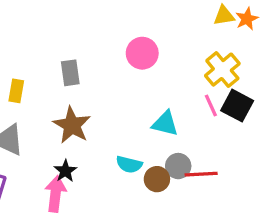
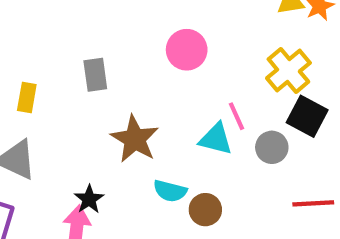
pink line: (211, 106) -> (237, 116), moved
brown star: (72, 125) -> (135, 139), moved
gray circle: (178, 166) -> (272, 147), moved
red line: (201, 174) -> (313, 203), moved

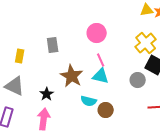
pink line: (237, 116) -> (101, 60), moved
cyan triangle: (216, 139) -> (101, 76), moved
black star: (89, 199) -> (47, 94), moved

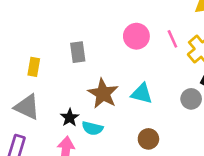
pink line: (101, 60) -> (172, 39), moved
cyan semicircle: (89, 101) -> (92, 128), moved

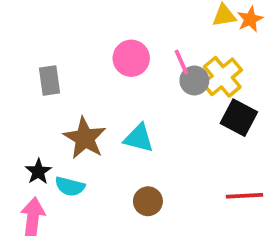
gray circle: (191, 99) -> (194, 81), moved

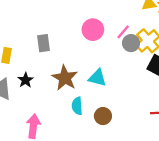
pink line: (181, 62) -> (123, 32), turned 64
black star: (38, 172) -> (25, 80), moved
cyan semicircle: (70, 186) -> (77, 106), moved, turned 72

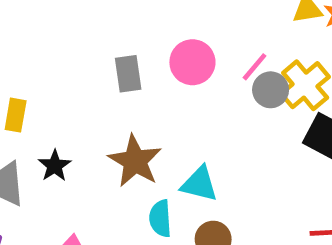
gray rectangle: (43, 43) -> (128, 74), moved
cyan triangle: (97, 78) -> (199, 184), moved

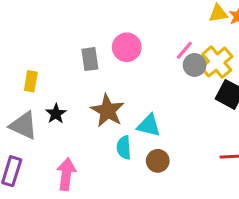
pink circle: (192, 62) -> (127, 47), moved
gray rectangle: (128, 74) -> (90, 59), moved

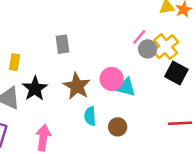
pink circle: (127, 47) -> (112, 79), moved
black star: (56, 114) -> (35, 89), size x1.5
cyan triangle: (149, 125) -> (126, 87), moved

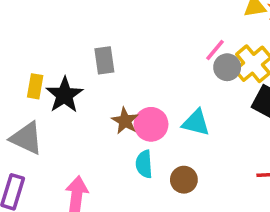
pink circle: (112, 79) -> (151, 124), moved
brown star: (77, 86) -> (125, 121), size x0.7
black star: (35, 89) -> (65, 95), moved

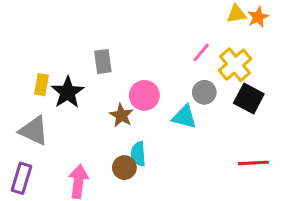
gray circle: (227, 67) -> (204, 92), moved
pink circle: (151, 124) -> (144, 95), moved
brown circle: (184, 180) -> (124, 168), moved

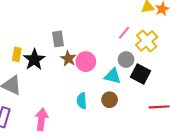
black square: (249, 98) -> (140, 74), moved
brown star: (121, 115) -> (68, 59), moved
brown circle: (124, 168) -> (110, 100), moved

